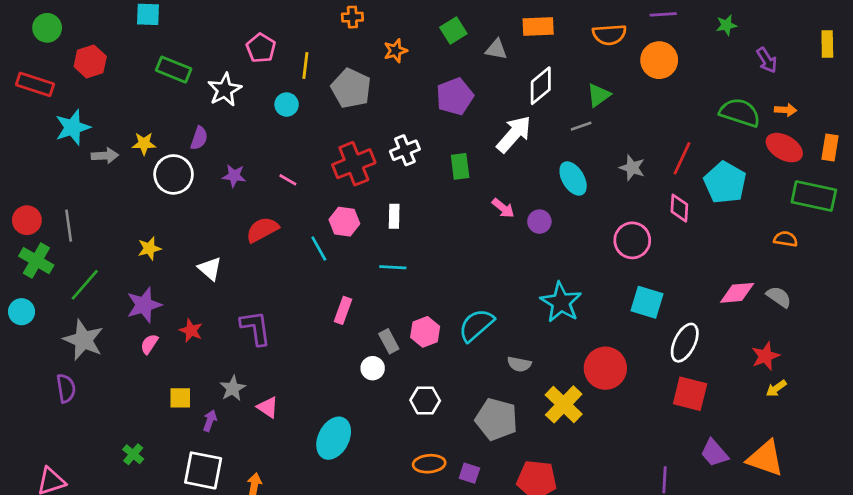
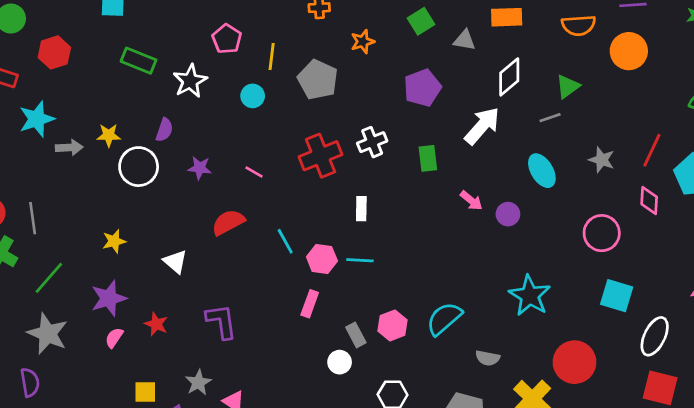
pink hexagon: (344, 222) -> (322, 259), moved

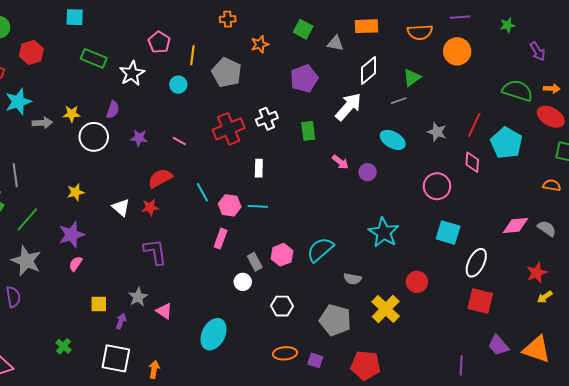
green square: (421, 21) -> (303, 29), turned -30
cyan ellipse: (542, 171) -> (393, 140), turned -30
red star: (156, 324) -> (150, 207), moved, turned -30
red circle: (574, 362) -> (417, 282), size x0.7

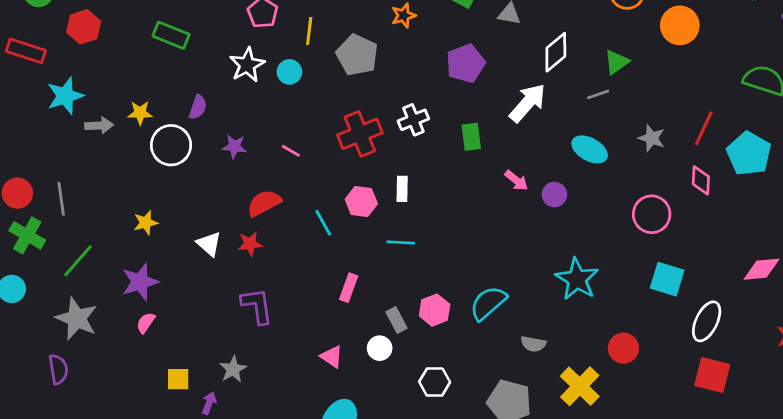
white star: (132, 73) -> (247, 65), moved
pink hexagon: (230, 205) -> (361, 202), moved
pink triangle: (164, 311) -> (332, 357), moved

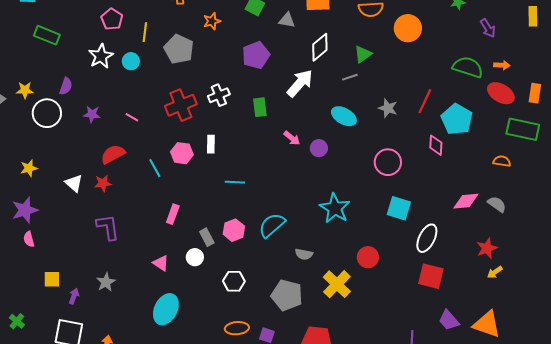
pink diamond: (701, 180) -> (436, 145), moved
cyan line: (401, 242) -> (235, 182), moved
pink semicircle: (146, 323) -> (29, 239), turned -49
gray star: (233, 369) -> (106, 282), moved

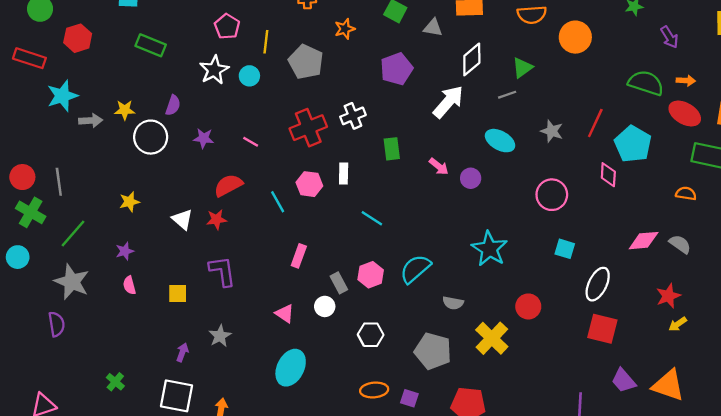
green rectangle: (260, 107) -> (392, 149), moved
cyan line: (235, 182) -> (372, 218), turned 30
cyan square: (399, 208) -> (565, 249), size x0.7
purple star: (25, 210) -> (125, 251), size x0.6
yellow square: (52, 279) -> (178, 294), moved

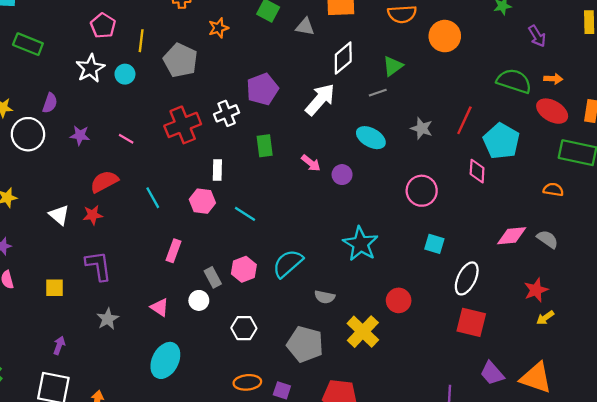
purple pentagon: (396, 69) -> (262, 89), moved
pink hexagon: (309, 184) -> (202, 201), moved
gray star: (220, 336) -> (108, 319), moved

